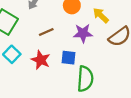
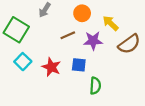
brown line: (46, 32) -> (68, 35), moved
green semicircle: (85, 79) -> (95, 86), size x0.7

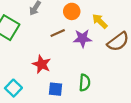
cyan square: (23, 62) -> (13, 88), moved
blue square: (79, 65) -> (56, 89), moved

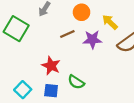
green semicircle: (85, 83) -> (76, 82), moved, turned 119
blue square: (56, 89) -> (51, 91), moved

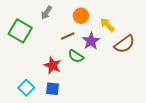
purple star: (92, 40) -> (91, 41), turned -30
green semicircle: (76, 82) -> (76, 56), moved

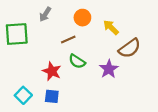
green square: (20, 31) -> (17, 34), turned -35
purple star: (91, 41) -> (109, 69), moved

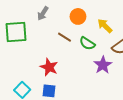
brown line: (68, 39) -> (65, 37), turned 56
green semicircle: (77, 61) -> (87, 43), moved

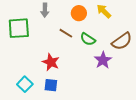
gray arrow: (43, 13) -> (45, 10), turned -32
yellow arrow: (105, 26) -> (104, 11), moved

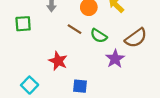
green square: (19, 28) -> (23, 24), size x0.7
blue square: (51, 85) -> (80, 86), moved

